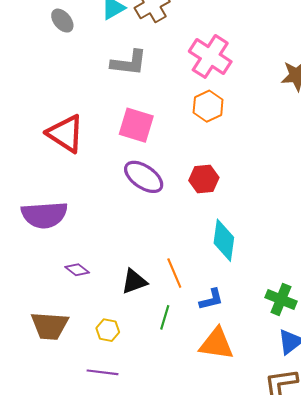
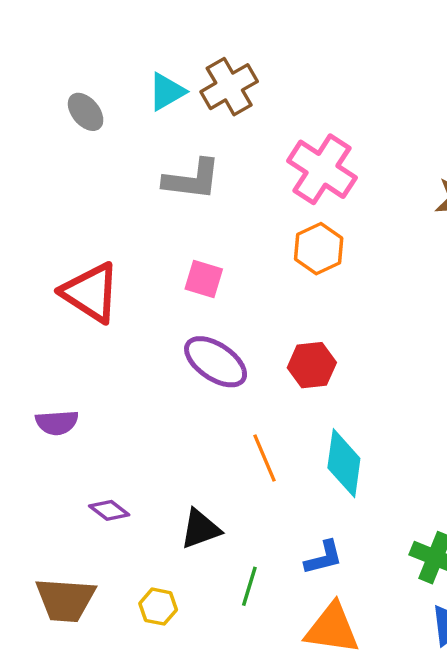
pink square: (136, 125) -> (204, 279), size x0.7
purple semicircle: (44, 215) -> (57, 423), size x0.6
orange line: (174, 273) -> (265, 458), moved

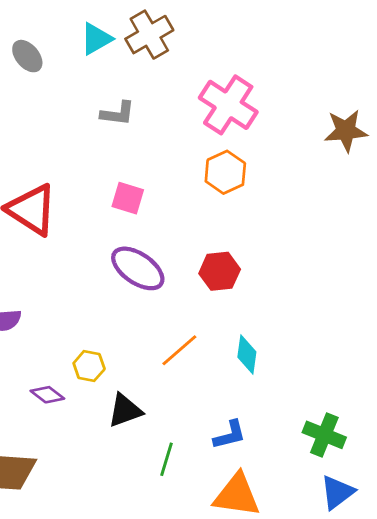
gray L-shape: (192, 179) -> (118, 113), size x0.7
orange line: (265, 458) -> (179, 350), turned 72
cyan diamond: (344, 463) -> (247, 355), size x0.7
yellow hexagon: (158, 607) -> (89, 366), moved

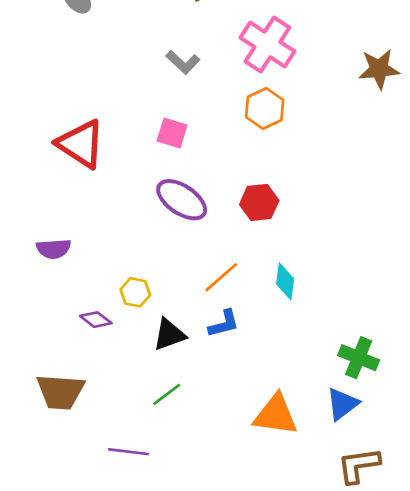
gray L-shape: (118, 113) -> (183, 62), moved, turned 36
blue L-shape: (230, 435) -> (224, 324), moved
green line: (167, 459) -> (167, 394), moved, turned 36
blue triangle: (337, 492) -> (342, 404), moved

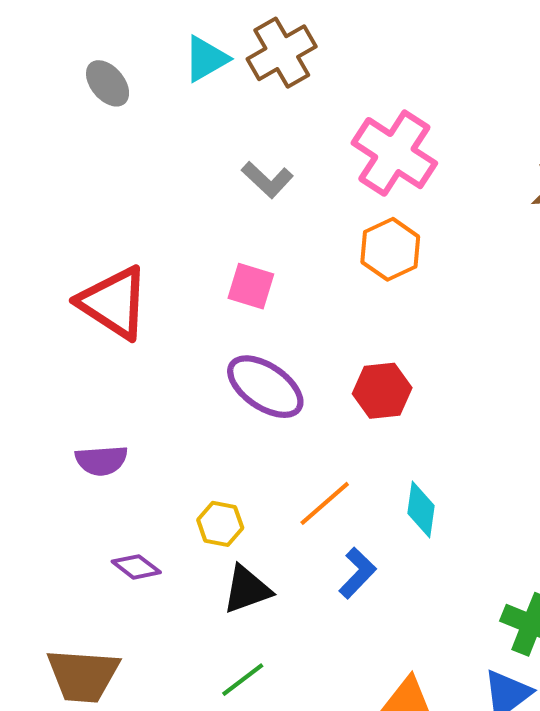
purple semicircle: (54, 249) -> (101, 460), moved
yellow hexagon: (135, 292) -> (220, 524), moved
blue L-shape: (224, 324) -> (357, 573), moved, turned -32

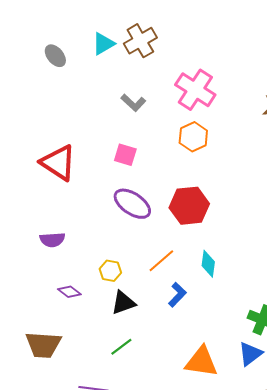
red hexagon: (382, 391) -> (189, 206), size x1.4

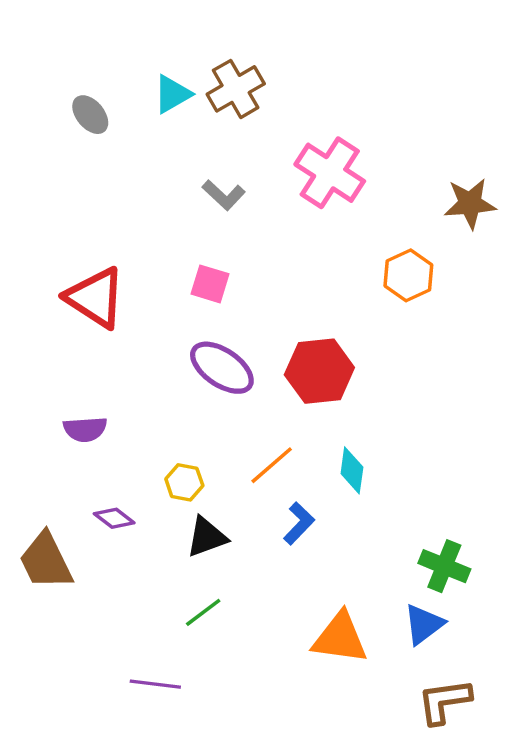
orange hexagon: (193, 137) -> (408, 275), moved
brown trapezoid: (43, 345) -> (46, 561), moved, turned 60

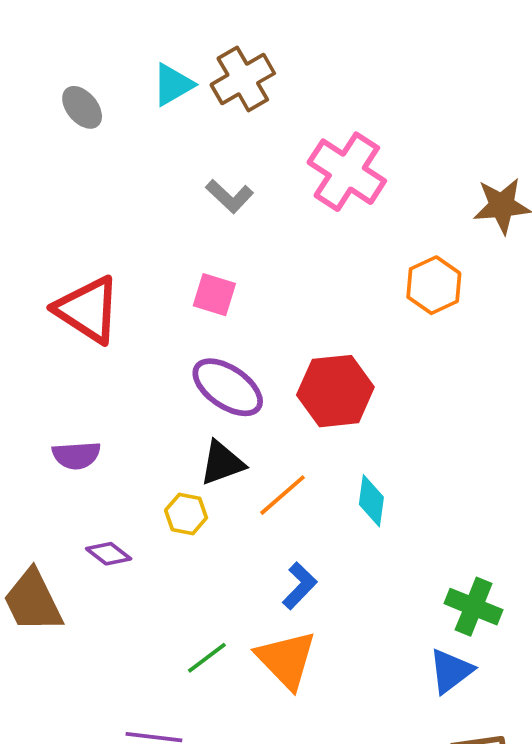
blue L-shape: (299, 523) -> (300, 586), moved
black triangle: (207, 537) -> (222, 463), moved
orange triangle: (340, 638) -> (286, 660), moved, turned 38

